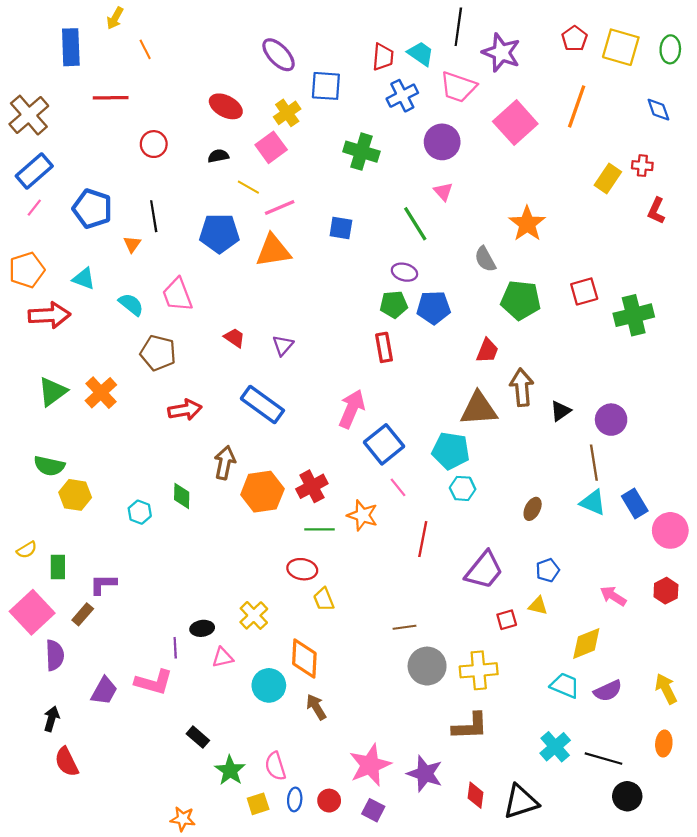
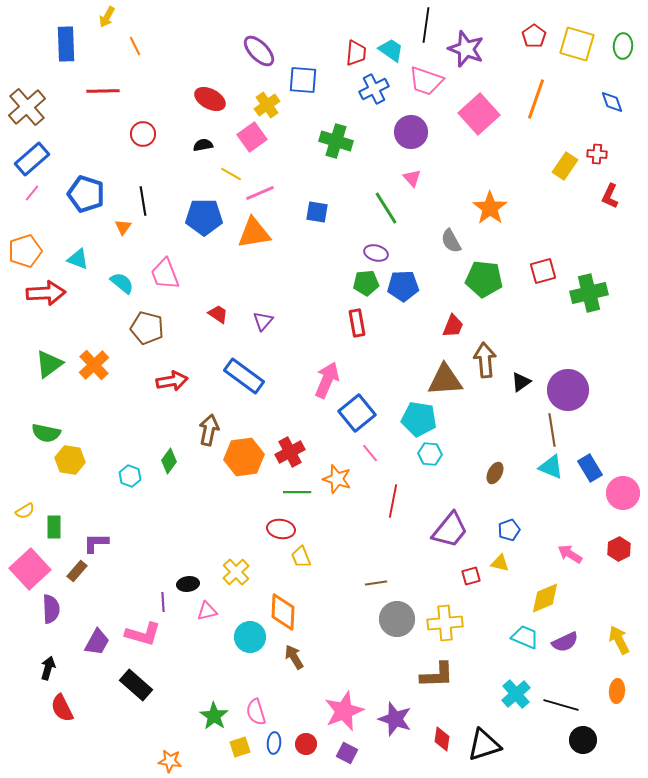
purple circle: (611, 420) -> (568, 390), size x1.4
green diamond: (182, 496) -> (169, 461), turned 35
black rectangle: (198, 737) -> (136, 685), moved, size x1.5

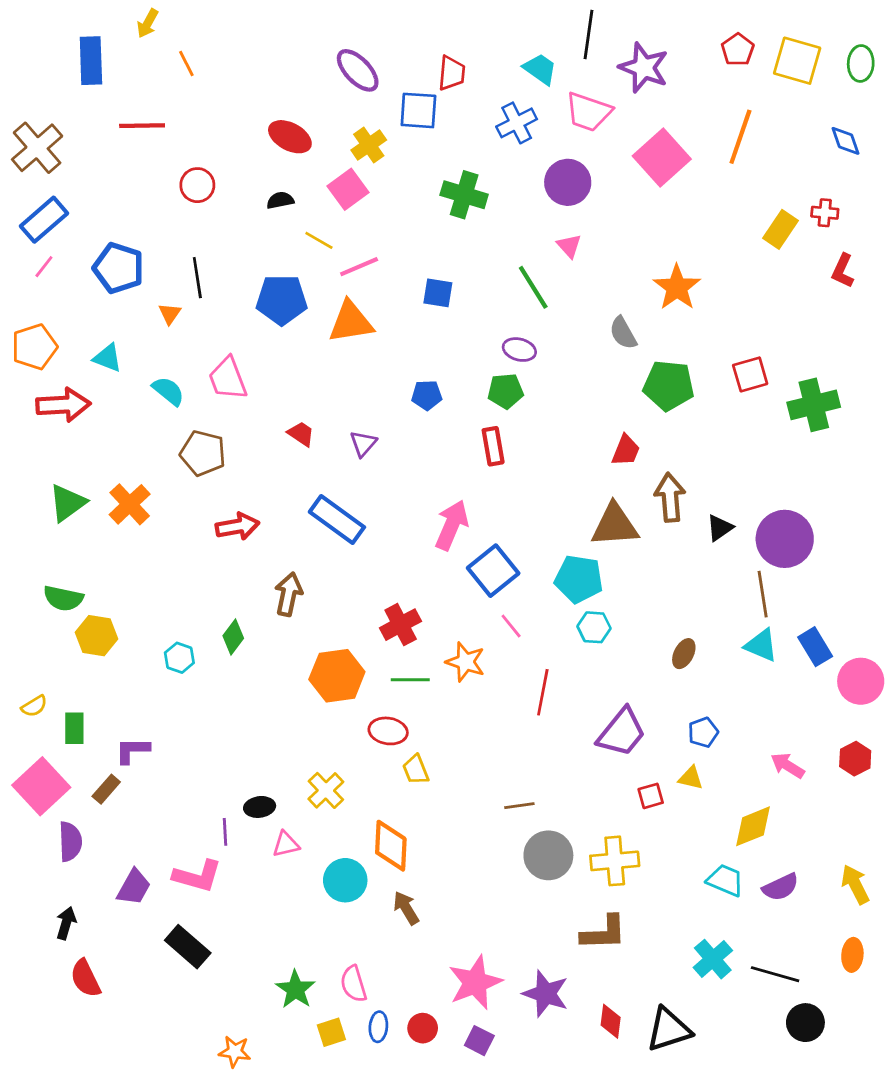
red trapezoid: (356, 53) -> (452, 73), moved
blue pentagon: (403, 286) -> (427, 395), moved, size x0.7
orange hexagon: (244, 457) -> (337, 676), moved

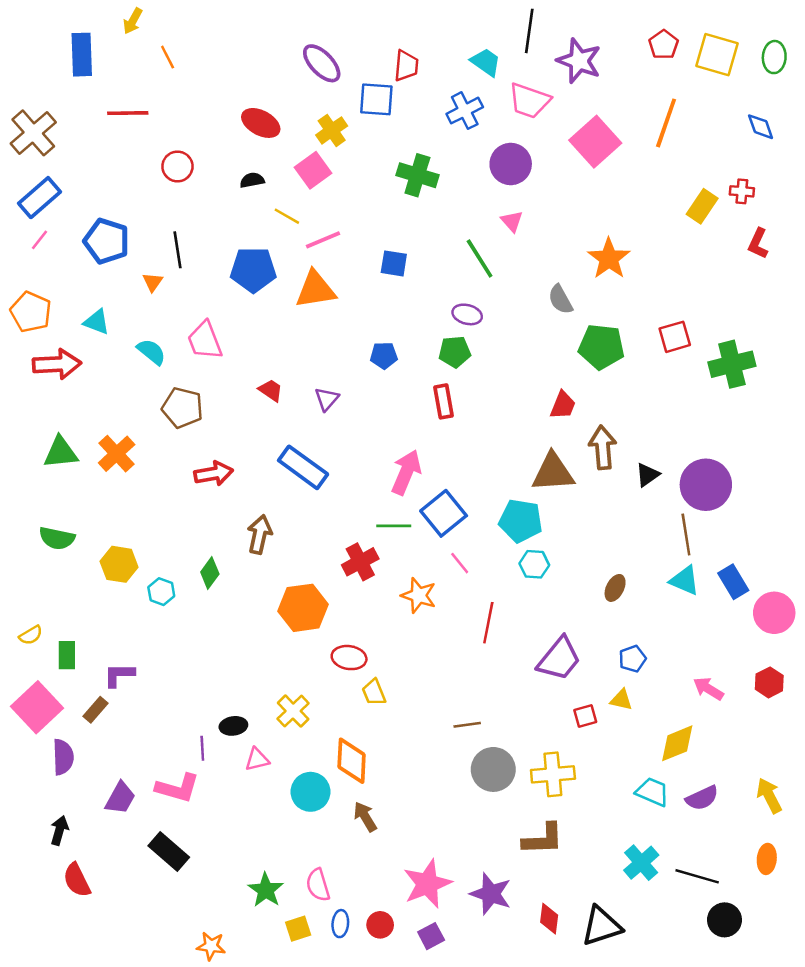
orange pentagon: (34, 347) -> (31, 312), turned -30
green triangle: (67, 503) -> (61, 452), turned 30
yellow hexagon: (96, 636) -> (119, 564), moved
green line: (410, 680) -> (394, 526), moved
purple square: (479, 1041) -> (431, 936), turned 35

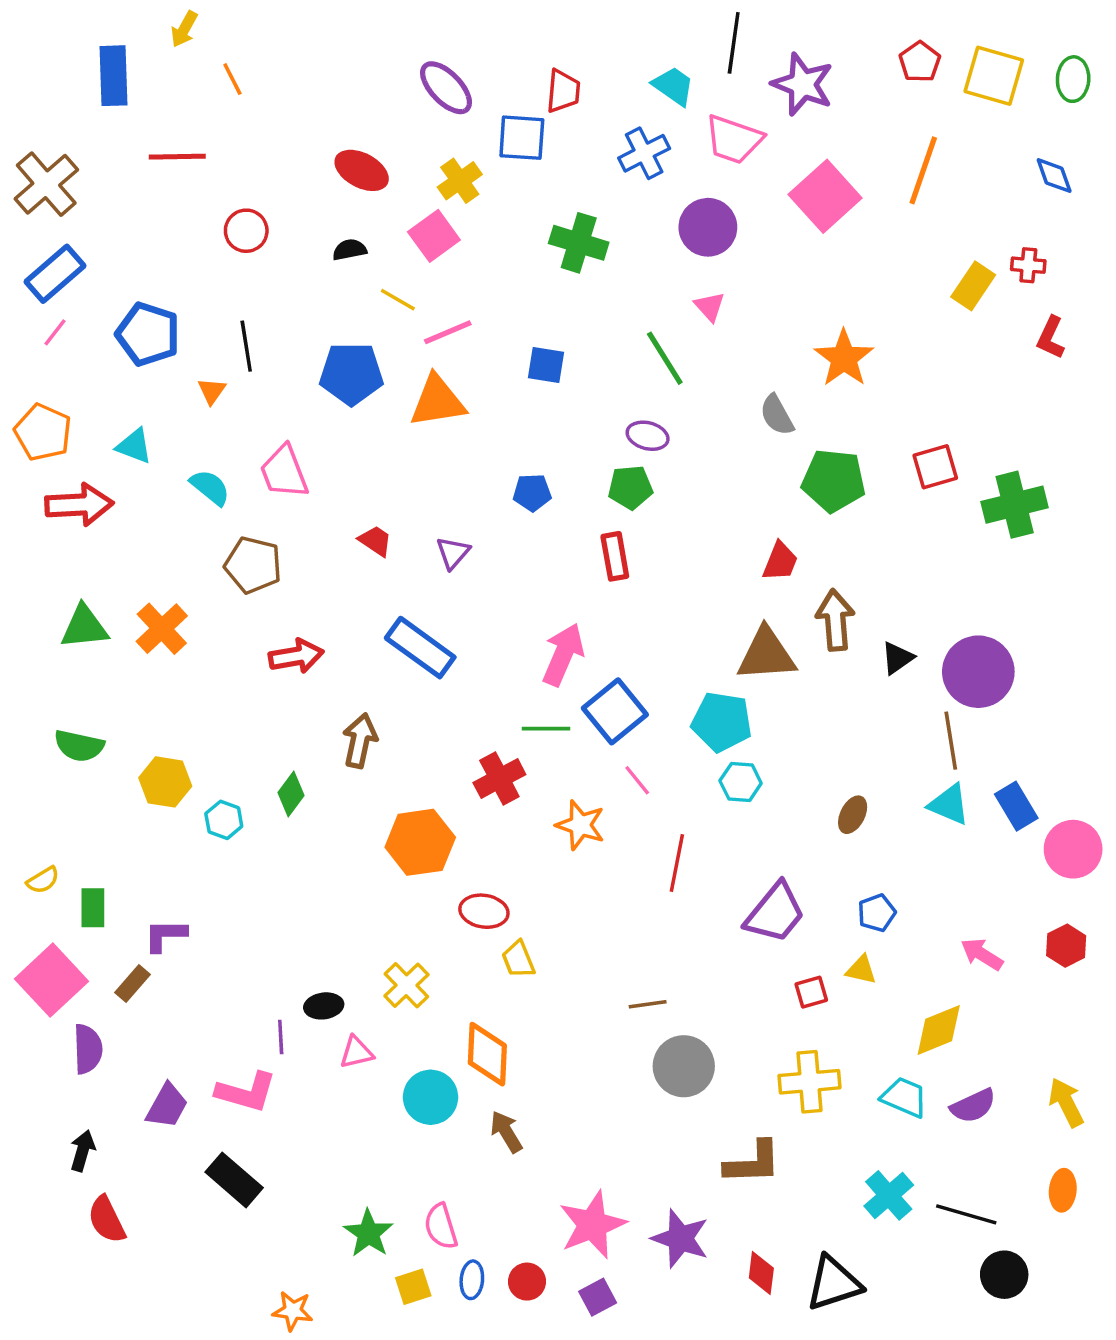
yellow cross: (553, 774) -> (810, 1082), moved

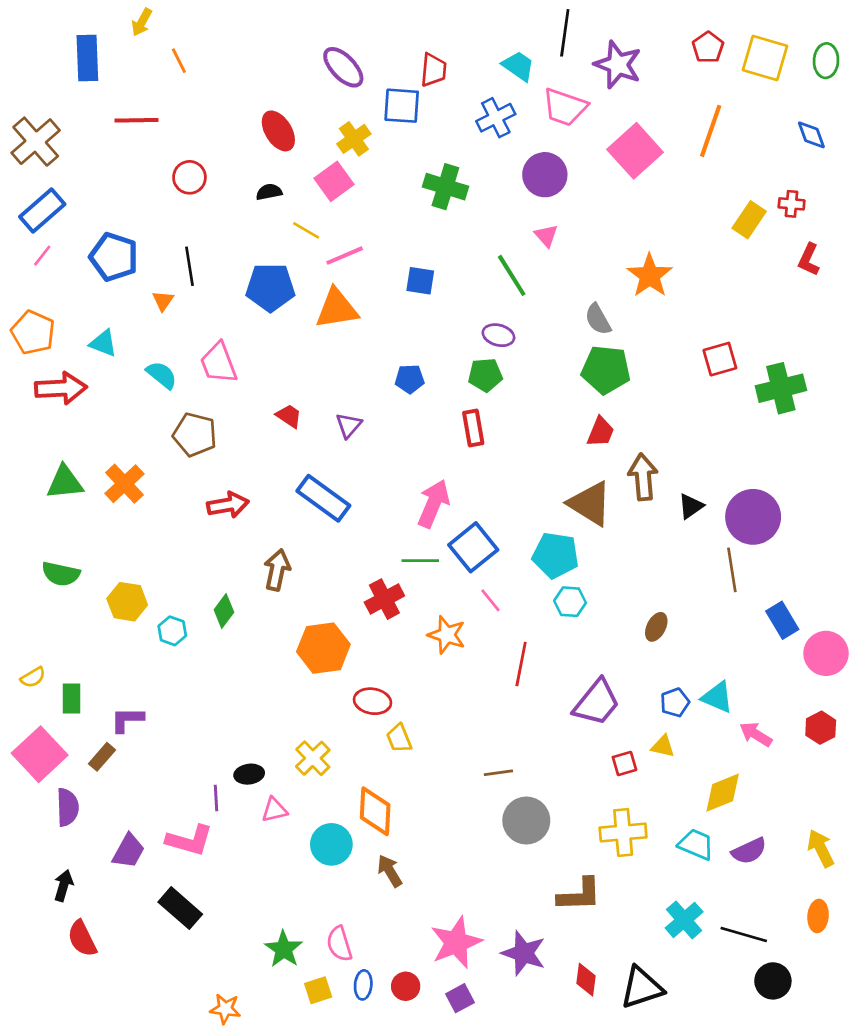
red ellipse: (362, 170) -> (278, 131), turned 30
green pentagon: (834, 481) -> (606, 370), moved
brown triangle: (766, 654) -> (590, 504), turned 36
cyan triangle: (949, 804) -> (717, 697), moved

